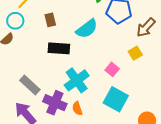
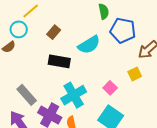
brown rectangle: (50, 20) -> (54, 32), turned 48

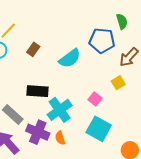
green semicircle: (104, 11) -> (122, 21), moved
black rectangle: (59, 61) -> (38, 91), moved

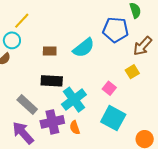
brown rectangle: (33, 49) -> (50, 51), moved, turned 56
purple cross: (38, 132) -> (52, 122), turned -35

